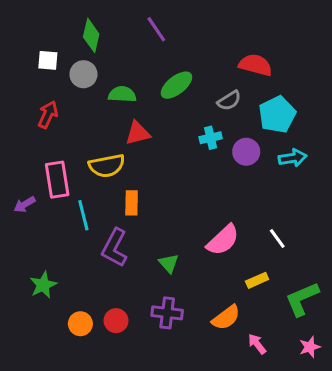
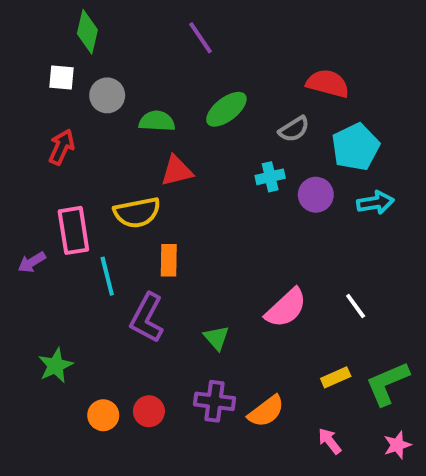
green diamond: (91, 35) -> (87, 32), moved
yellow rectangle: (257, 280) -> (336, 377), moved
orange semicircle: (226, 318) -> (266, 411), moved

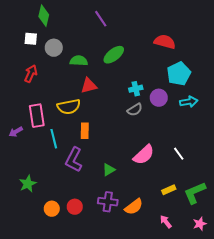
gray semicircle: (294, 129) -> (135, 110), moved
green triangle: (216, 338) -> (109, 170), turned 40

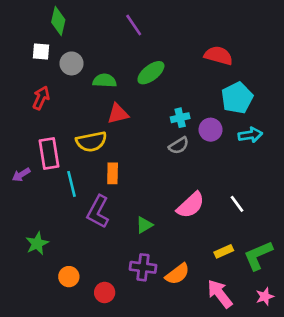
red circle: (75, 207) -> (105, 292), moved
pink arrow: (166, 222) -> (220, 294), size x1.6

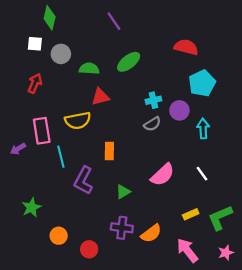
cyan arrow: (250, 135) -> (203, 128), moved, turned -84
orange rectangle: (113, 173) -> (109, 151), moved

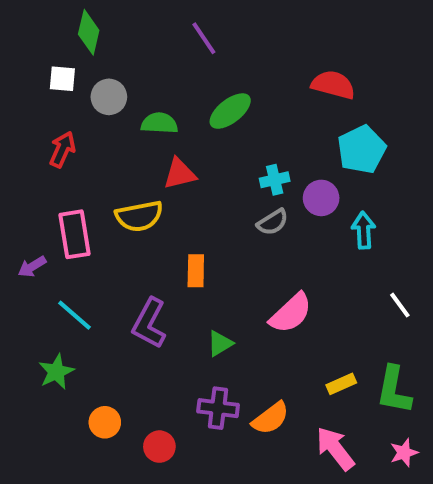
cyan line: (61, 157) -> (75, 315), moved, turned -35
white line: (202, 174) -> (400, 305), moved
green L-shape: (220, 218) -> (394, 390), turned -56

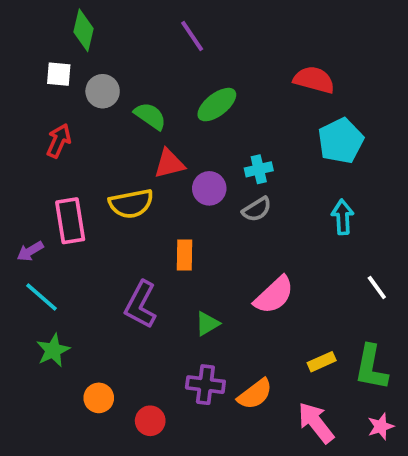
green semicircle: (159, 123) -> (150, 116), turned 32
purple circle: (321, 198) -> (209, 188), moved
cyan line: (75, 315) -> (42, 297), moved

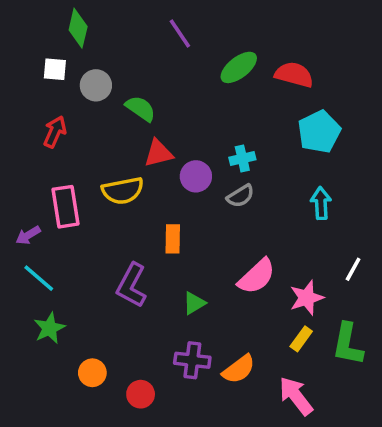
green ellipse: (217, 105) -> (239, 67), moved
white line: (377, 287) -> (353, 269), turned 65
yellow rectangle: (322, 362) -> (301, 339), turned -30
pink star: (381, 426) -> (307, 298), moved, size x1.4

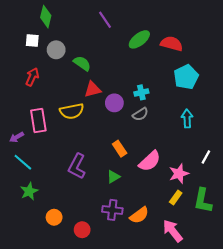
orange rectangle: (173, 239) -> (120, 149), moved, turned -35

